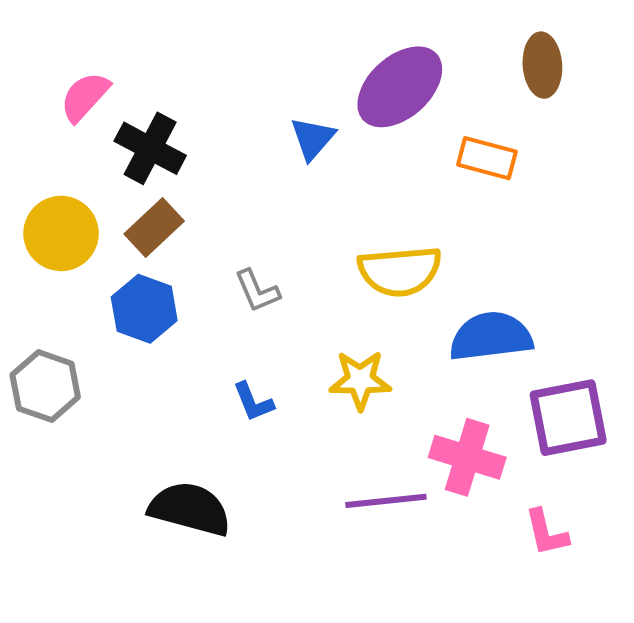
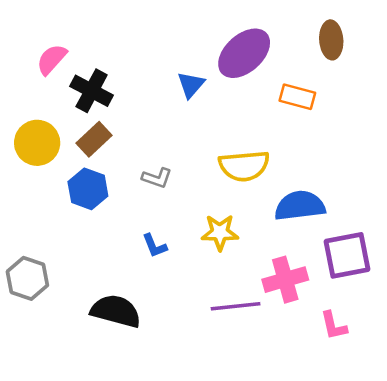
gray L-shape: (257, 291) -> (157, 178), turned -48
gray hexagon: (45, 386) -> (27, 278), moved
pink cross: (467, 457) -> (285, 280), turned -33

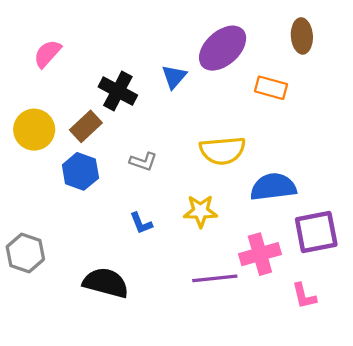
black cross: (92, 91) -> (118, 91), moved

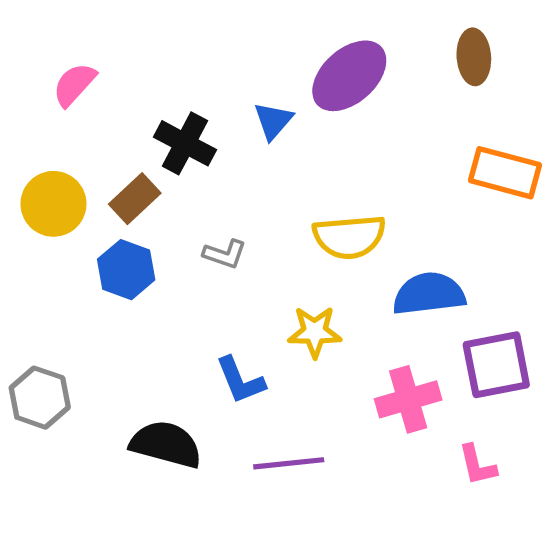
orange rectangle: (271, 88) -> (505, 173), moved, size x1.4
blue L-shape: (141, 223) -> (240, 380), moved, size x1.4
purple line: (215, 278) -> (289, 463), moved

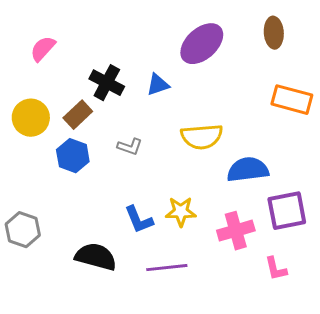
blue triangle: (273, 121) -> (158, 85), moved, turned 30
yellow star: (315, 332) -> (181, 212), moved

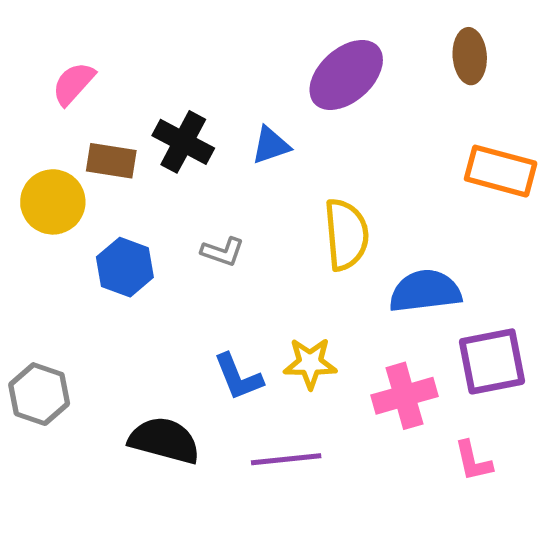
brown rectangle: (78, 115) -> (111, 161), moved, turned 52
yellow semicircle: (202, 137) -> (346, 235), turned -90

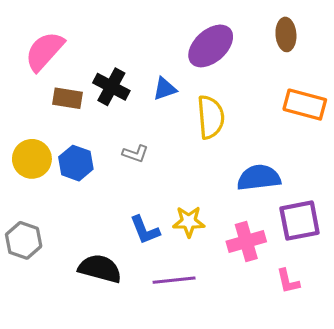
pink semicircle: (73, 84) -> (44, 51), size x1.5
yellow circle: (53, 202) -> (32, 159), moved
yellow semicircle: (346, 235) -> (211, 117), moved

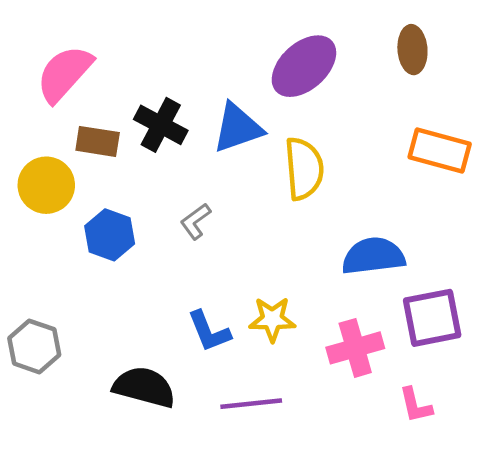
blue triangle: (165, 89) -> (238, 128), size x1.5
gray L-shape: (135, 154) -> (195, 221), turned 125
yellow circle: (32, 159) -> (46, 185), moved

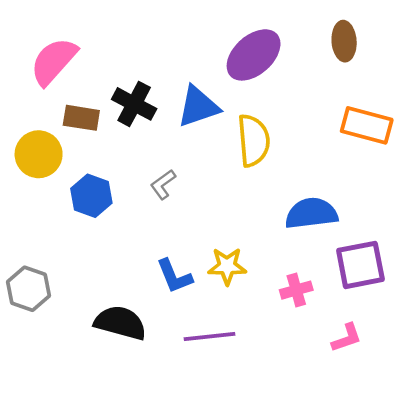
pink cross: (355, 348) -> (296, 290), size x0.7
pink L-shape: (415, 405) -> (347, 338), turned -96

